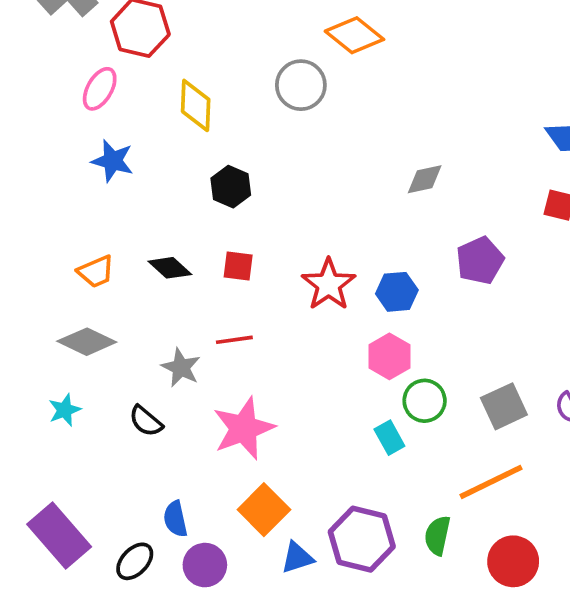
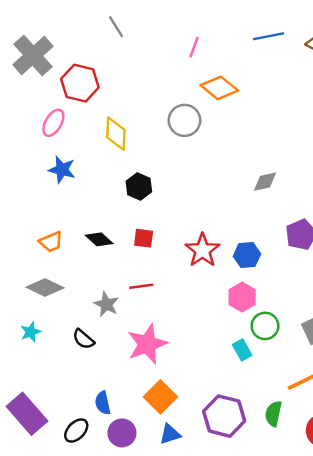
blue triangle: (297, 558) -> (170, 434), moved

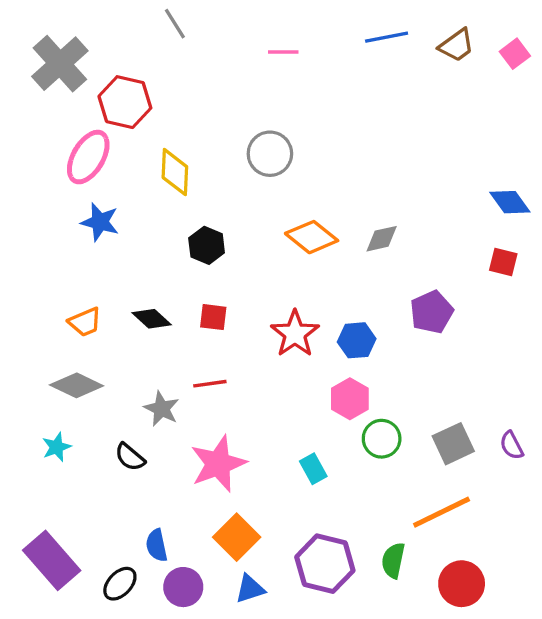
pink line: (194, 47) -> (283, 52), turned 70
orange diamond: (219, 88) -> (312, 237), moved
pink ellipse: (53, 123) -> (88, 157), size x1.4
cyan rectangle: (242, 350) -> (313, 469), moved

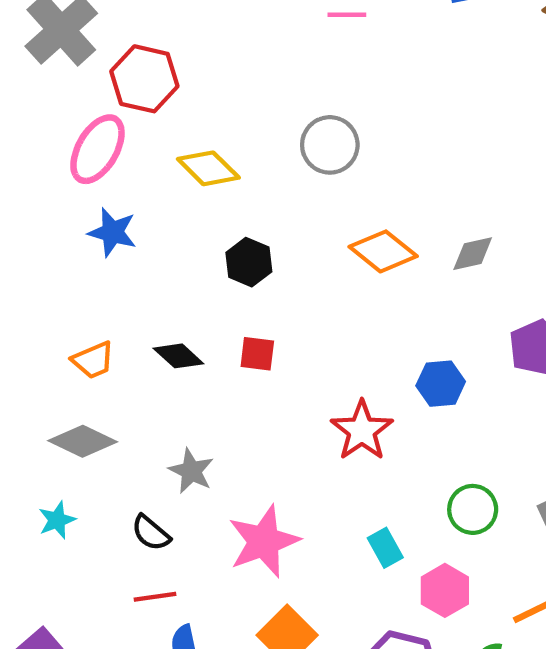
yellow diamond: (175, 172) -> (208, 168), turned -48
red star: (295, 334) -> (362, 431), moved
red line: (210, 384) -> (155, 597), moved
pink hexagon: (350, 399) -> (445, 590), moved

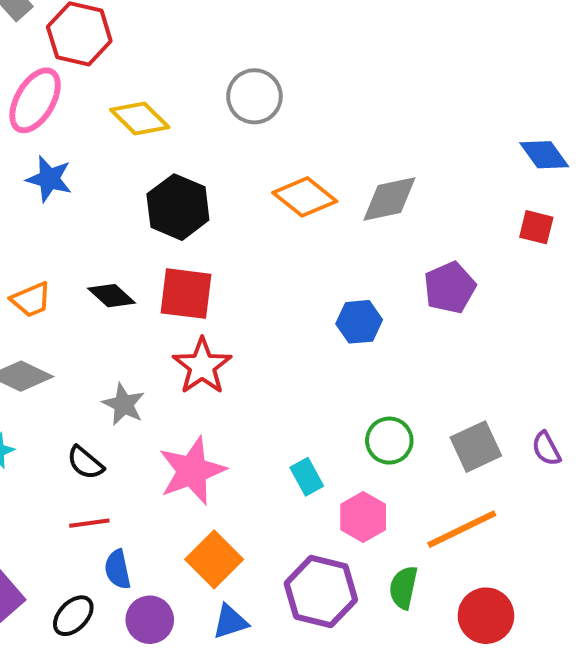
gray diamond: (473, 254) -> (389, 199), size x1.4
black hexagon: (249, 262) -> (178, 207), size x1.4
red square: (257, 354) -> (186, 294), size x1.6
red star: (362, 431) -> (202, 366), moved

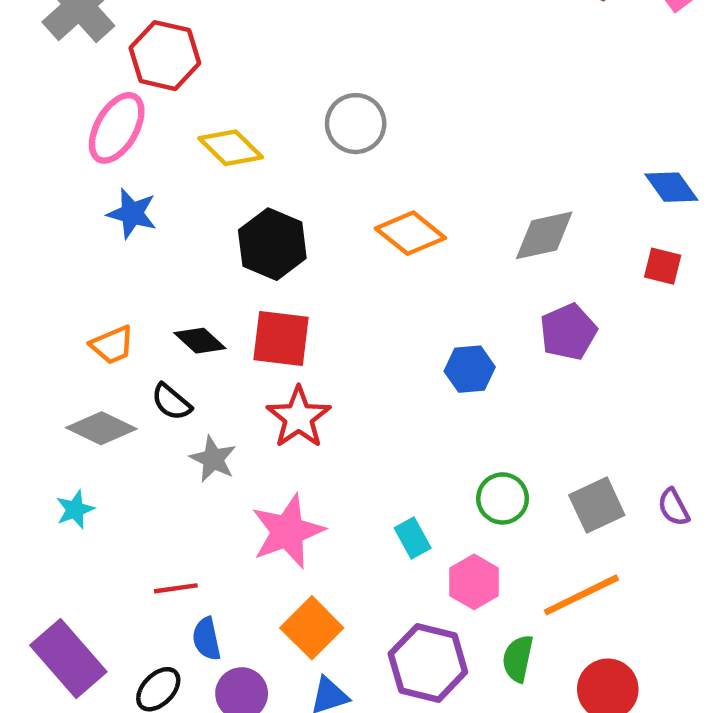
gray diamond: (389, 199) -> (544, 235), moved
black semicircle: (85, 463) -> (171, 402), moved

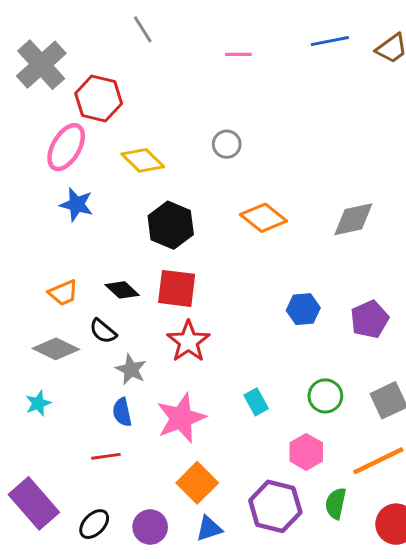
gray circle: (356, 124) -> (227, 144), size x0.7
purple pentagon: (568, 332) -> (370, 319), moved
cyan rectangle: (413, 538) -> (256, 402), moved
blue semicircle: (207, 639) -> (122, 412), moved

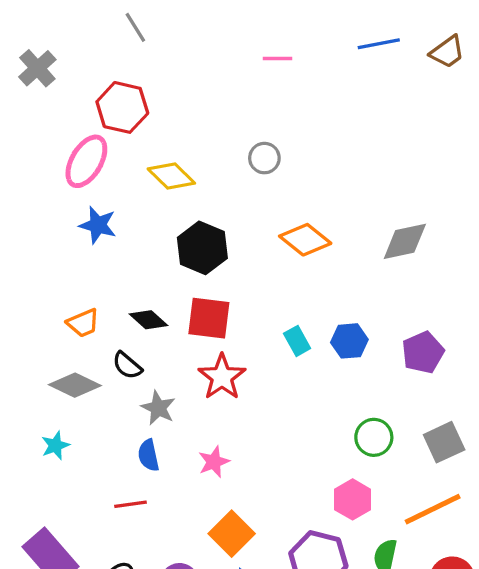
gray line: (143, 29) -> (135, 27), moved
gray cross: (41, 65) -> (37, 68), moved, size x0.7
cyan rectangle: (256, 402) -> (297, 341), moved
pink star: (181, 418) -> (214, 462), size x0.6

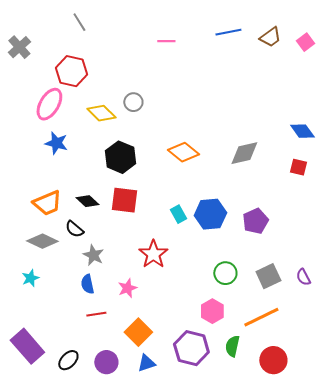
gray circle: (264, 158) -> (133, 102), moved
orange trapezoid: (83, 323) -> (47, 203), size x1.4
blue hexagon: (349, 341) -> (210, 214), size x1.4
red star: (222, 377) -> (153, 254), moved
red line: (130, 504) -> (96, 314), moved

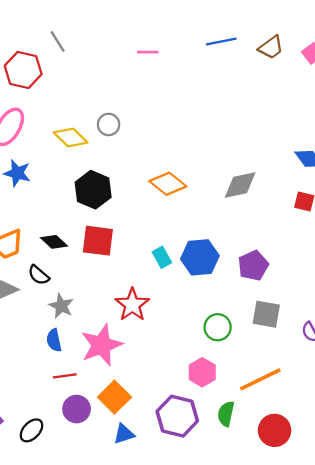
gray line: (79, 22) -> (58, 41), moved
red hexagon: (71, 71) -> (23, 70), moved
gray square: (268, 276) -> (266, 314), moved, turned 35
pink star: (127, 288) -> (101, 345), size x1.8
purple circle: (106, 362) -> (77, 409), moved

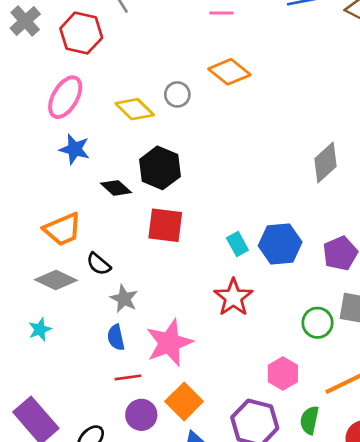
orange diamond: (168, 184) -> (229, 72), moved
gray diamond: (240, 185) -> (325, 163), turned -30
black diamond: (54, 242) -> (116, 188), moved
red star: (132, 305) -> (233, 297), moved
green circle: (218, 327) -> (317, 323), moved

